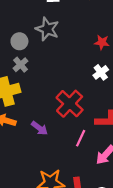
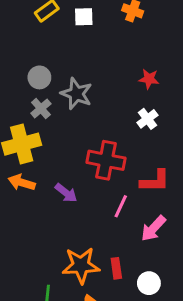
gray star: (47, 29) -> (76, 94), moved
red cross: (70, 104) -> (106, 160), turned -32

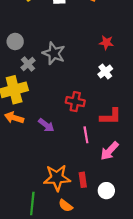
gray circle: (39, 77) -> (15, 41), moved
red cross: (106, 160) -> (75, 102), size x0.7
pink line: (121, 206) -> (86, 135), turned -35

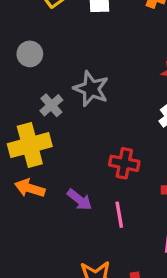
gray circle: (15, 41) -> (30, 54), moved
pink line: (86, 135) -> (119, 215), moved

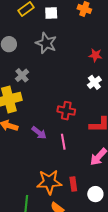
gray star: (91, 89) -> (46, 43), moved

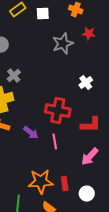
gray star: (46, 43) -> (63, 44), moved, turned 30
red star: (95, 55) -> (89, 34), moved
red cross: (66, 111) -> (58, 111), size x1.4

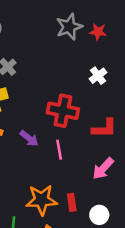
red star: (89, 34) -> (98, 32), moved

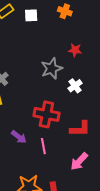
gray star: (69, 27) -> (52, 68), moved

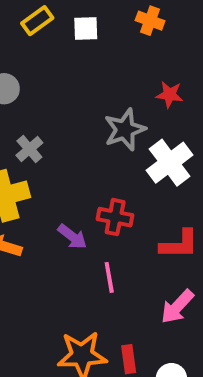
white cross: (75, 86) -> (170, 163), size x1.6
red cross: (46, 114) -> (115, 217), size x0.7
purple arrow: (19, 137) -> (72, 237), moved

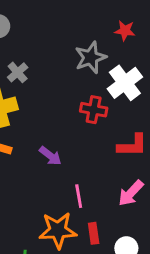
red cross: (115, 217) -> (94, 110), moved
purple arrow: (72, 237) -> (50, 156), moved
pink line: (109, 277) -> (79, 196), moved

